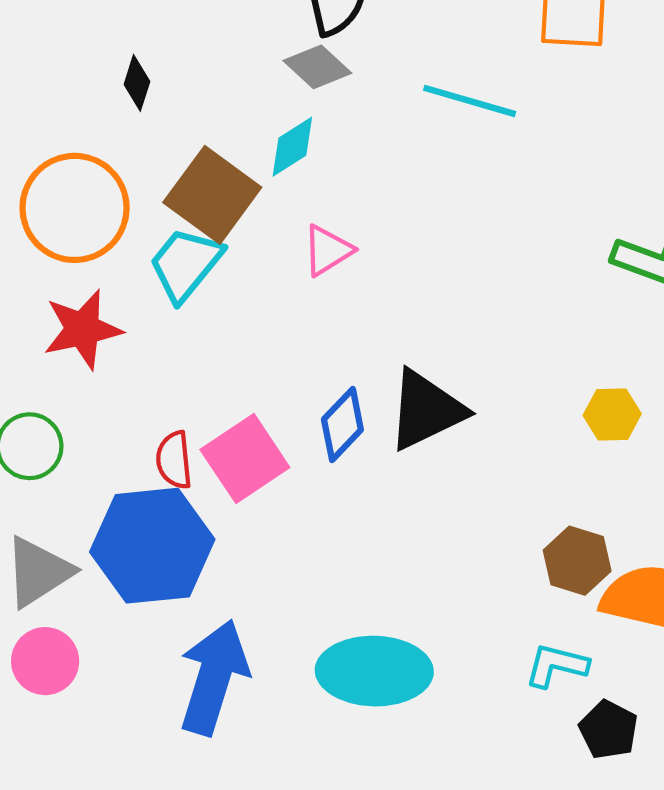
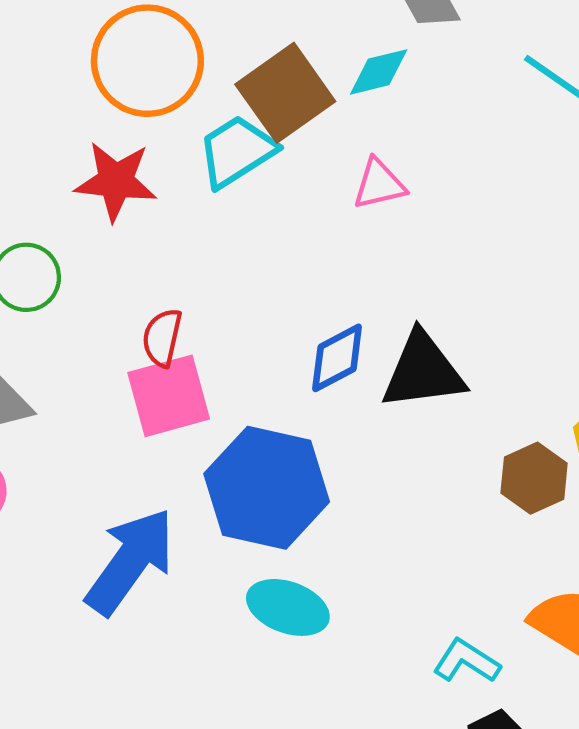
pink square: (245, 459) -> (169, 396), moved
blue hexagon: (152, 546) -> (267, 488), moved
brown hexagon: (577, 561) -> (534, 478), moved
cyan ellipse: (374, 671) -> (288, 607), size x0.7

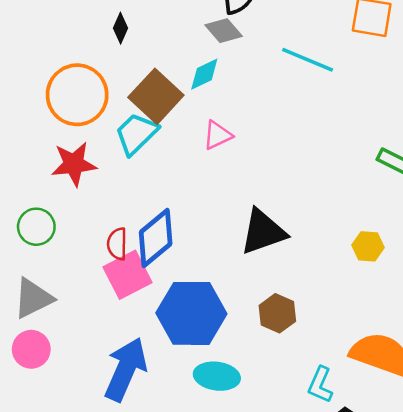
blue diamond: (337, 358) -> (156, 238), moved, size x1.4
brown hexagon: (534, 478) -> (277, 313), moved
cyan L-shape: (466, 661) -> (320, 385), turned -87

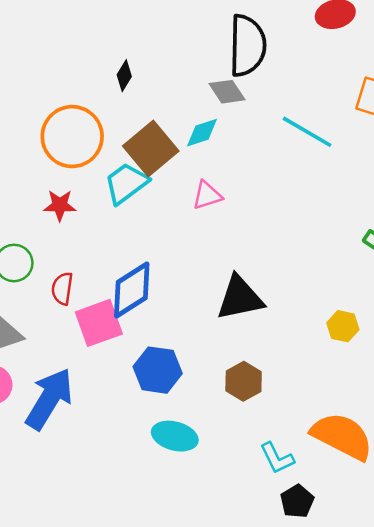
red star: (74, 164) -> (60, 205), size x0.7
red semicircle: (117, 244) -> (62, 289), moved
blue hexagon: (191, 313) -> (158, 370), size x0.7
blue arrow: (126, 369) -> (49, 399), moved
cyan L-shape: (320, 385) -> (277, 458), turned -57

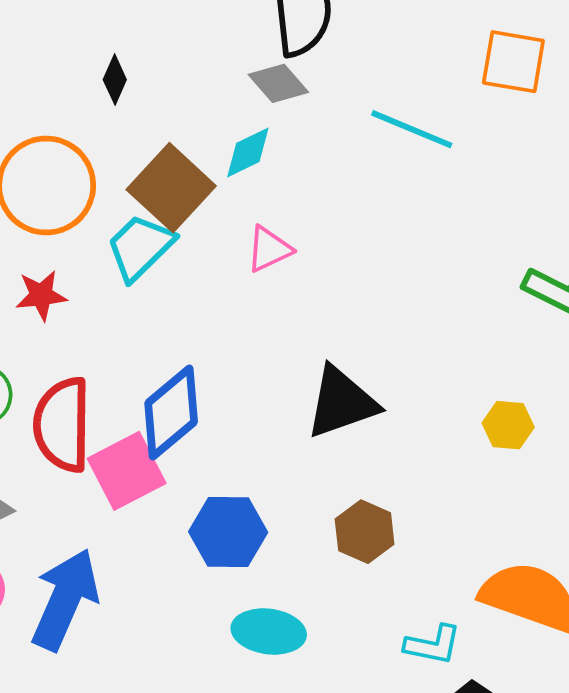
red semicircle: (62, 289) -> (62, 425), size x1.8
cyan L-shape: (277, 458) -> (433, 645), turned -45

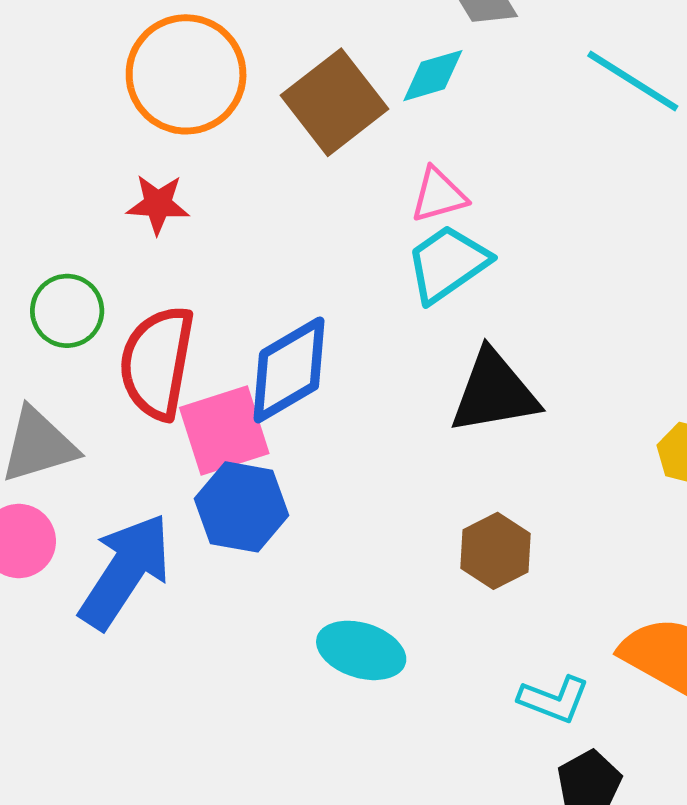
cyan trapezoid: (140, 247) -> (447, 264), moved
blue hexagon: (228, 532) -> (242, 507), moved

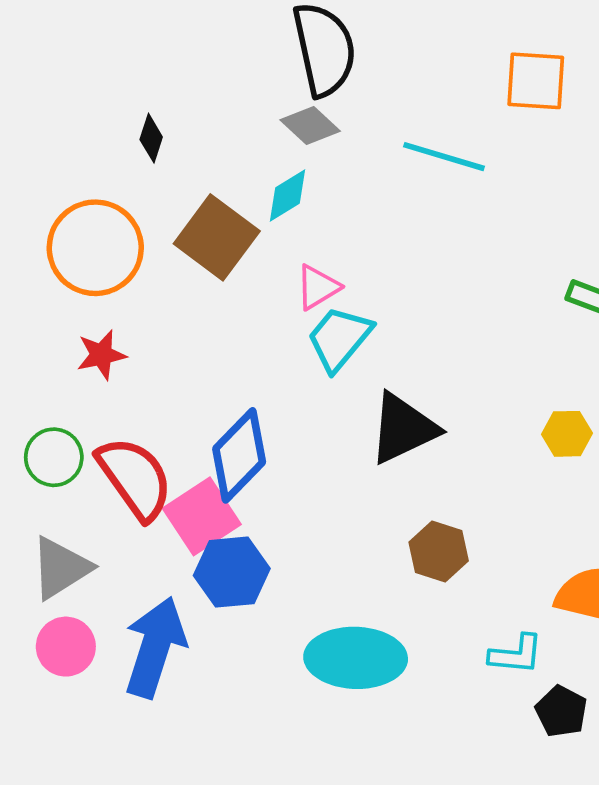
red semicircle: (157, 363) -> (135, 478), turned 150
cyan ellipse: (361, 650) -> (356, 658), size x1.4

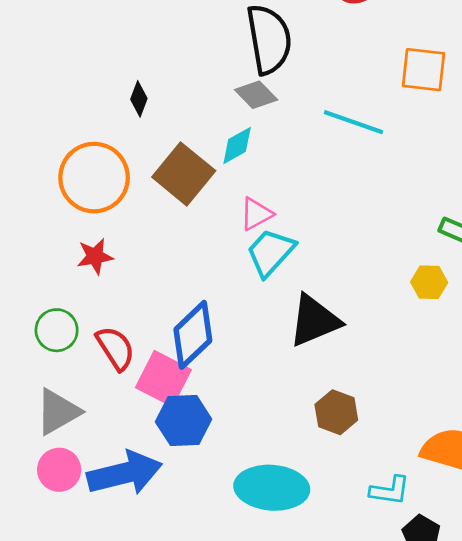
yellow hexagon: (567, 434) -> (429, 282), moved
red semicircle: (135, 478) -> (115, 348), size x0.7
pink square: (202, 516) -> (163, 379), turned -32
blue arrow: (155, 647) -> (125, 473), turned 56

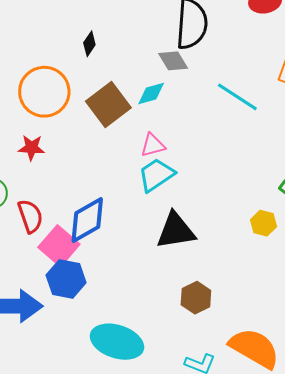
brown hexagon: (336, 412) -> (196, 298), moved

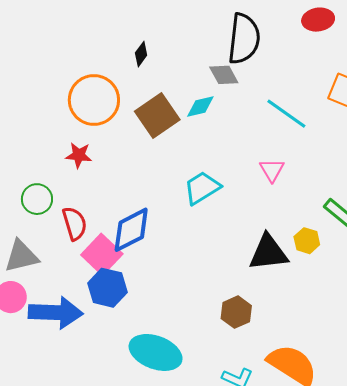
pink triangle: (153, 145) -> (272, 170), moved, turned -48
black triangle: (176, 231) -> (268, 253), moved

